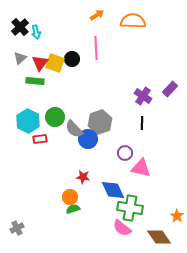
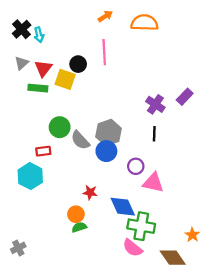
yellow square: (55, 63) -> (65, 79), moved
cyan hexagon: (28, 121) -> (30, 176), moved
blue circle: (88, 139) -> (106, 151), moved

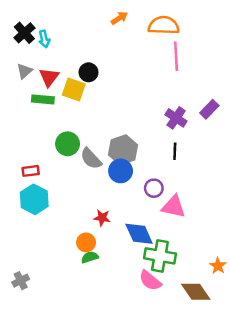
pink line: (104, 52) -> (176, 56), moved
red rectangle: (43, 151) -> (31, 171), moved

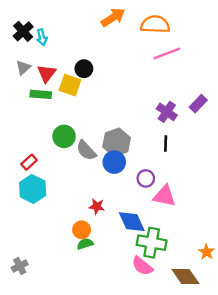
orange arrow: (119, 18) -> (113, 17), size x1.5
pink line: (176, 56) -> (167, 54), turned 72
red rectangle: (31, 171) -> (29, 162), turned -35

